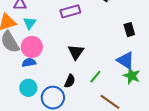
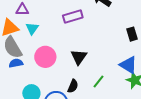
pink circle: (32, 47) -> (45, 57), moved
blue semicircle: (29, 63) -> (16, 63), moved

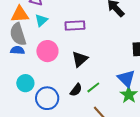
purple rectangle: (73, 16) -> (75, 25), moved
black semicircle: (73, 86) -> (76, 90), moved

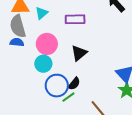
cyan circle: (25, 83) -> (43, 64), moved
green line: (93, 87) -> (68, 97), moved
blue circle: (47, 98) -> (57, 86), moved

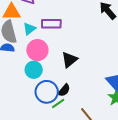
cyan triangle: (42, 13) -> (29, 29), moved
purple rectangle: (75, 19) -> (51, 24), moved

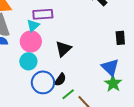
cyan triangle: (29, 29) -> (33, 26), moved
green line: (58, 104) -> (68, 94), moved

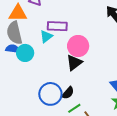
pink circle: (31, 41) -> (78, 46), moved
cyan circle: (28, 61) -> (25, 53), moved

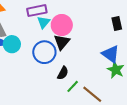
cyan triangle: (46, 36) -> (44, 22), moved
blue circle: (50, 94) -> (44, 52), moved

